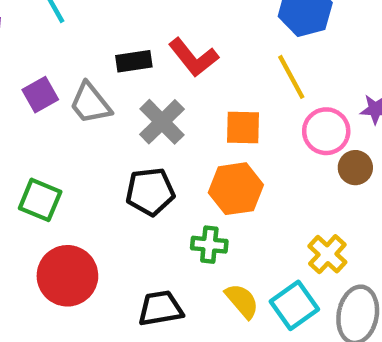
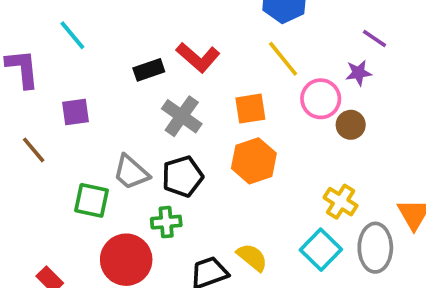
purple square: (40, 95) -> (76, 112), turned 32
gray trapezoid: (90, 103) -> (131, 172), moved
green cross: (209, 245) -> (166, 222), moved
yellow semicircle: (242, 301) -> (252, 257), moved

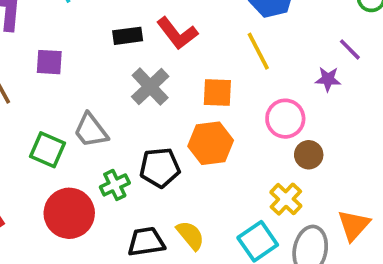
pink circle: (321, 99) -> (285, 119), moved
brown circle: (351, 125) -> (309, 155), moved
black pentagon: (182, 176) -> (160, 168), moved
green cross: (166, 222) -> (115, 185), turned -32

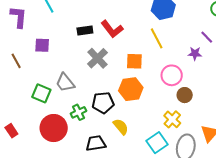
yellow semicircle: (190, 235) -> (121, 127), moved

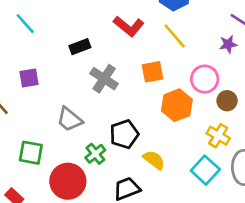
red L-shape: (112, 29) -> (129, 26), moved
orange hexagon: (131, 89) -> (177, 105), moved
green square: (41, 93) -> (31, 153), moved

